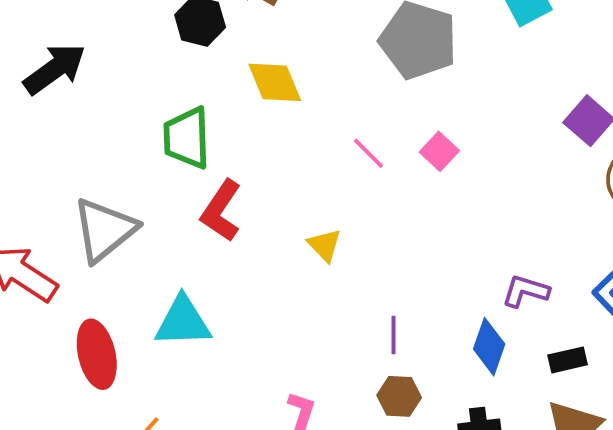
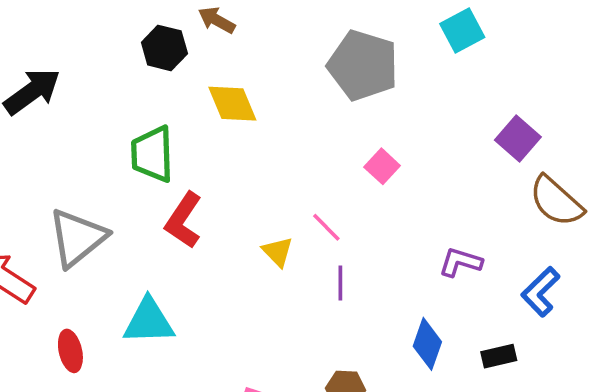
pink line: (369, 153) -> (326, 227), moved
purple L-shape: (525, 291) -> (460, 262), moved
purple line: (393, 335) -> (340, 283), moved
red ellipse: (97, 354) -> (70, 351), size x0.7

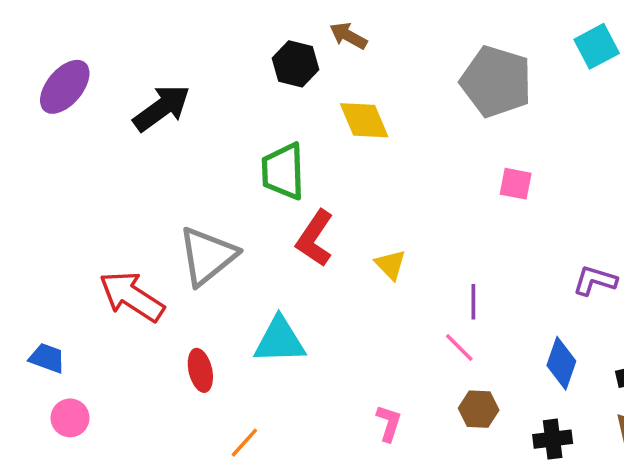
pink square: (382, 166) -> (516, 184), turned -32
pink line: (326, 227) -> (459, 347), moved
yellow triangle: (278, 252) -> (391, 265), moved

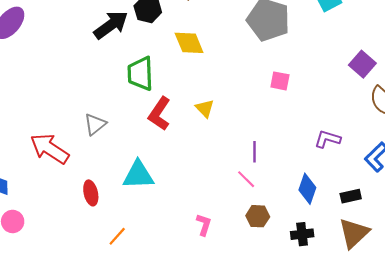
black arrow: (162, 108) -> (111, 25), moved
gray triangle: (207, 256) -> (95, 124), size x0.6
yellow triangle: (391, 265) -> (205, 108), moved

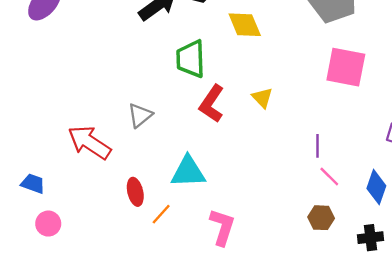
pink square: (280, 81) -> (346, 67), size x1.8
pink line: (246, 179) -> (329, 177), moved
pink L-shape: (204, 225) -> (222, 227), moved, size x1.5
orange line: (117, 236) -> (161, 214), moved

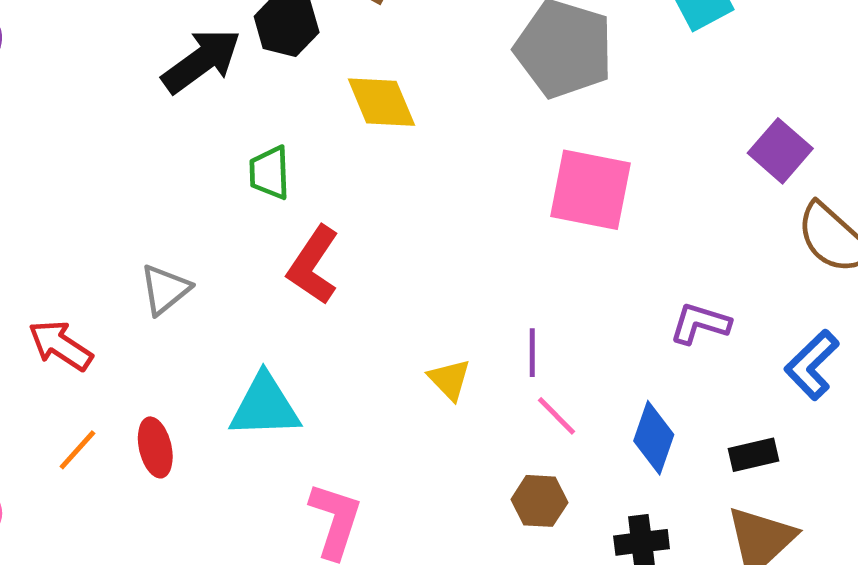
green trapezoid: (191, 59) -> (270, 173), size x0.7
yellow triangle: (262, 98) -> (450, 379), moved
red arrow: (89, 142) -> (60, 345), size x0.7
orange line: (161, 214) -> (77, 450), moved

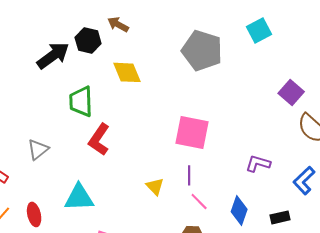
green trapezoid: (270, 173) -> (81, 101), size x1.4
pink square: (591, 190) -> (192, 132), moved

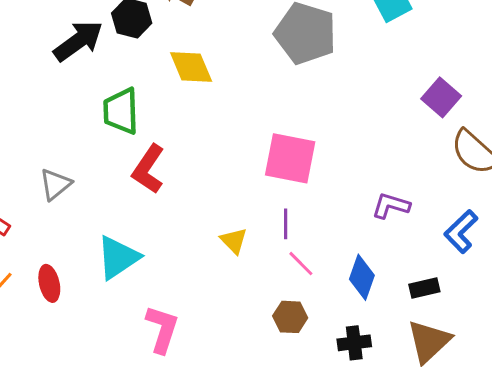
cyan triangle: (79, 197) -> (118, 257), turned -32

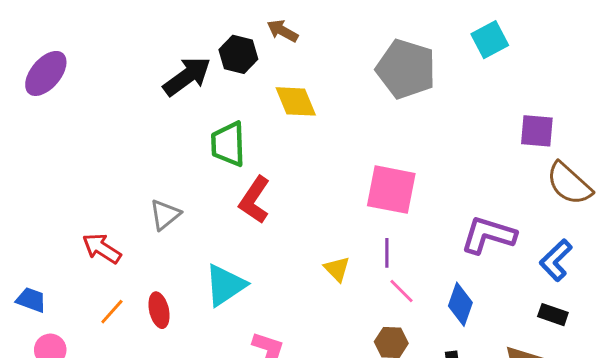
purple square: (441, 97) -> (537, 131), turned -36
purple L-shape: (391, 206) -> (488, 235), size x1.5
black rectangle: (424, 288) -> (553, 315), moved, turned 32

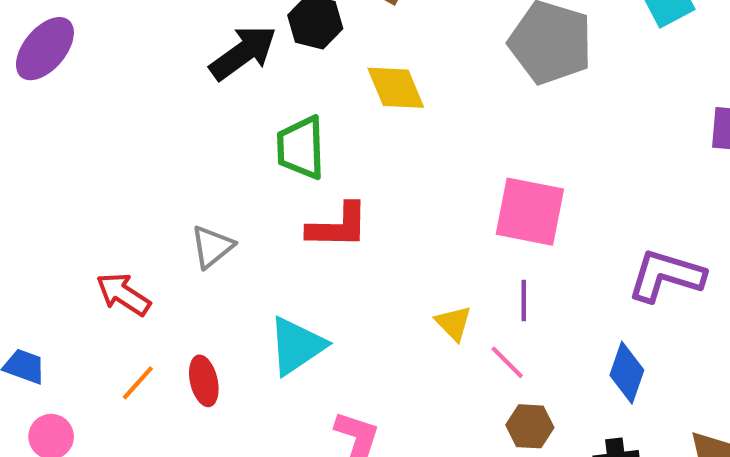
red L-shape: (255, 200) -> (338, 226), turned -123
pink line: (402, 291) -> (507, 362), moved

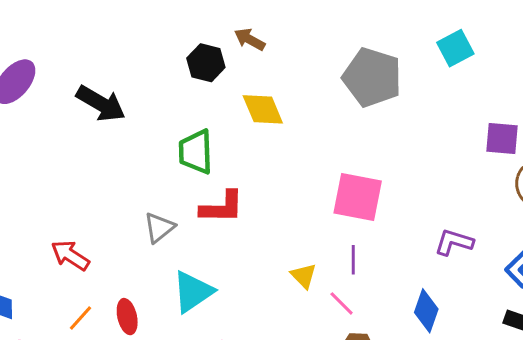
black arrow: (243, 53) -> (101, 104), moved, turned 66
gray triangle: (212, 247) -> (159, 228), moved
purple L-shape: (666, 276) -> (454, 242), size x0.7

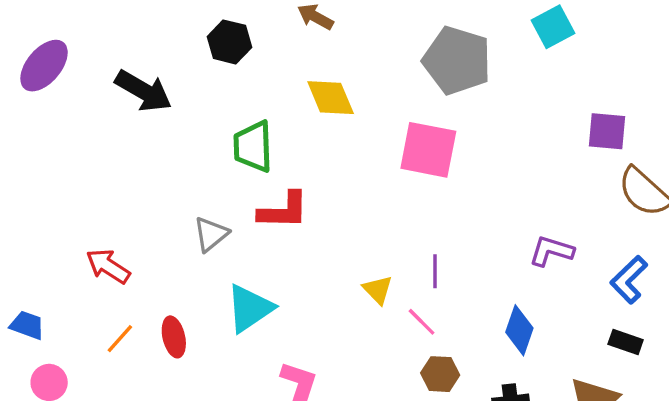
black hexagon: (206, 63) -> (229, 42), moved
pink square: (358, 197) -> (428, 150), moved

